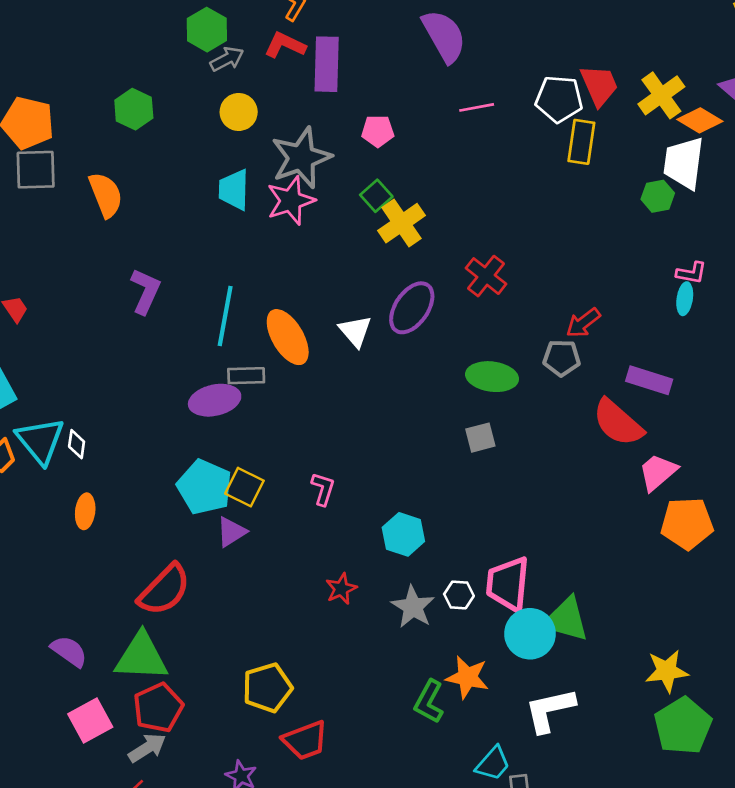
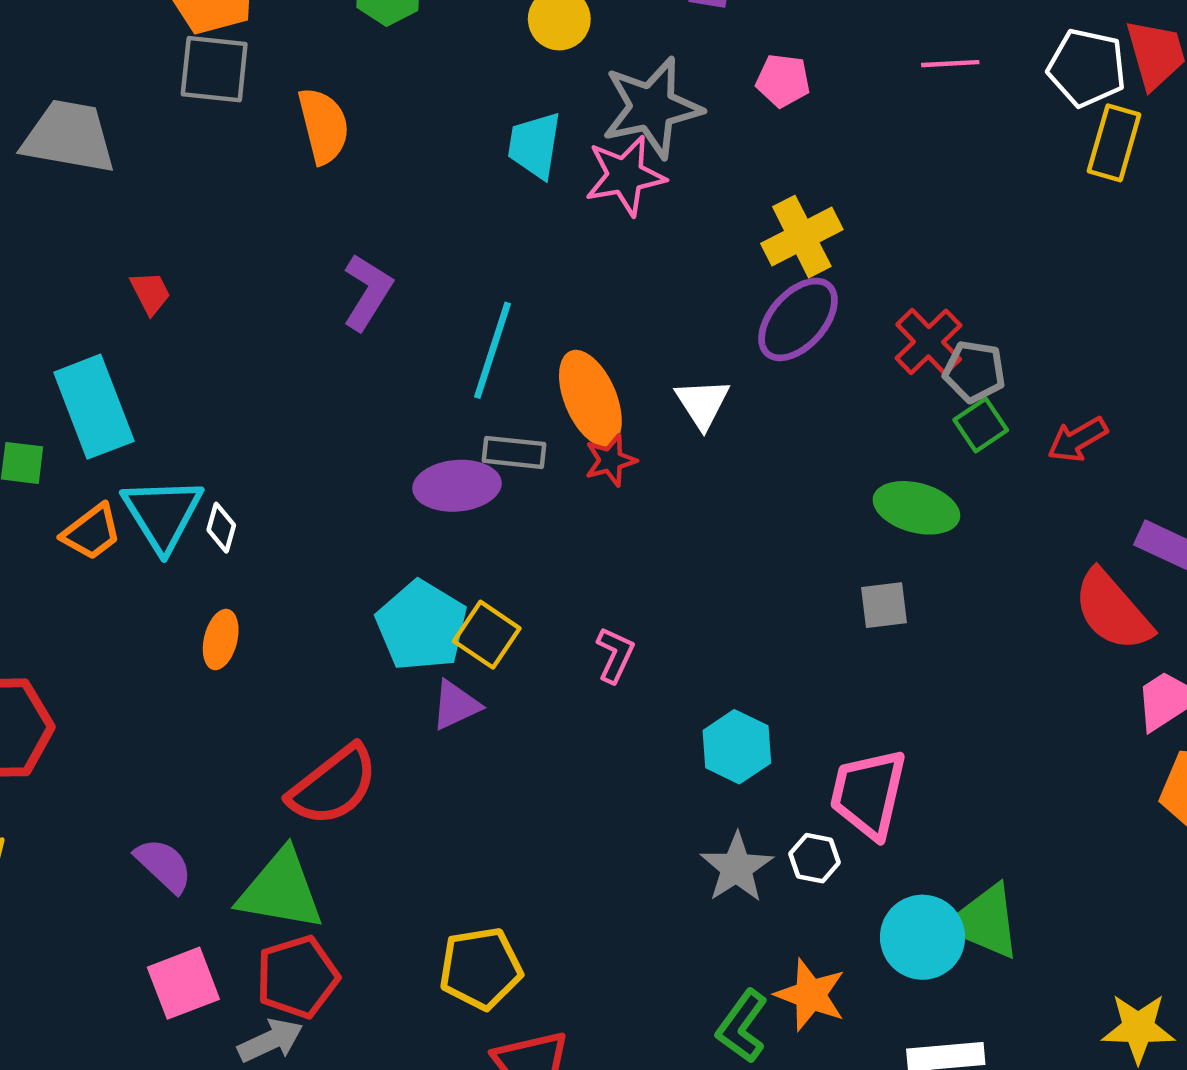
green square: (376, 196) -> (981, 425), moved
purple ellipse: (412, 308) -> (798, 319), moved
gray pentagon: (562, 358) -> (974, 371), moved
pink trapezoid: (508, 584) -> (868, 794), moved
red star: (341, 589) -> (610, 460), moved

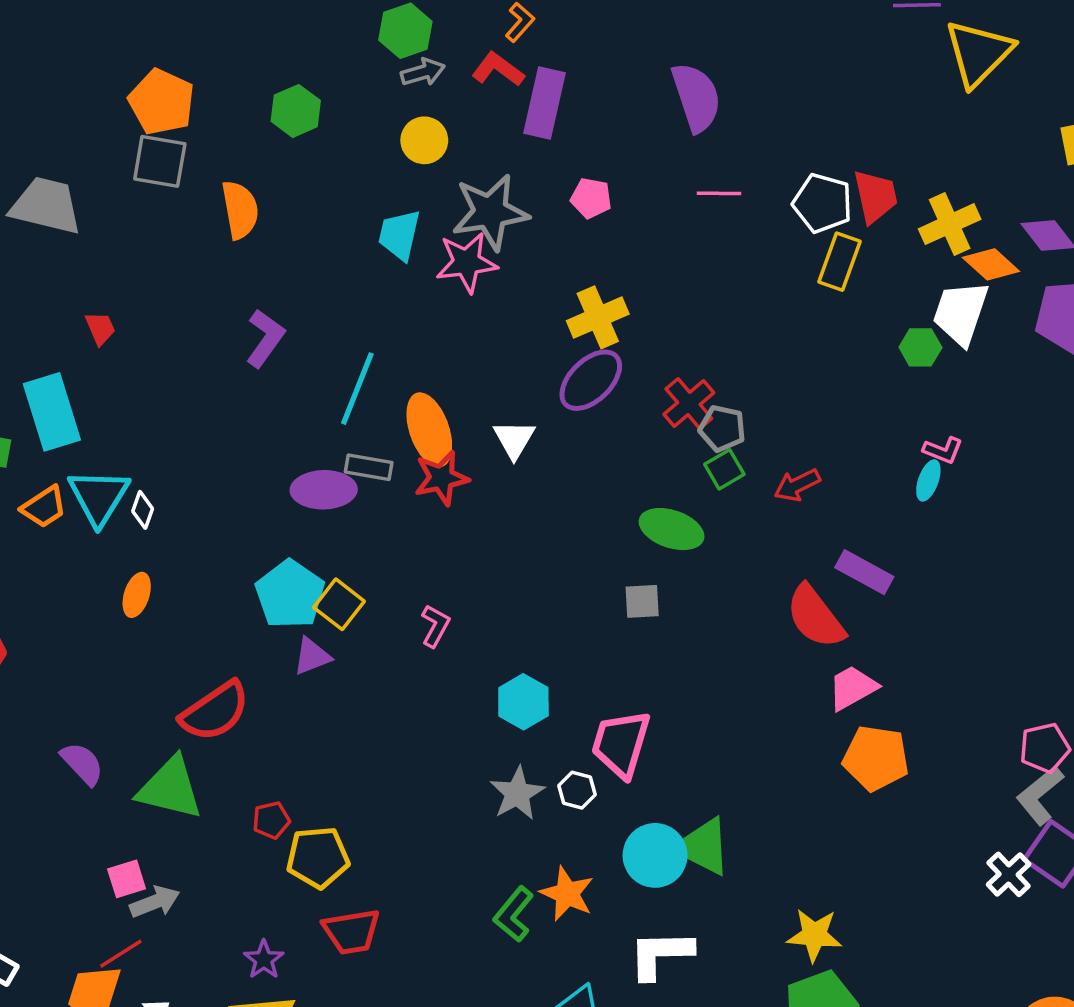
red star: (610, 460) -> (441, 478), size x1.4
red pentagon: (297, 977) -> (271, 820), moved, size x0.6
pink square: (183, 983) -> (127, 879), moved, size x0.7

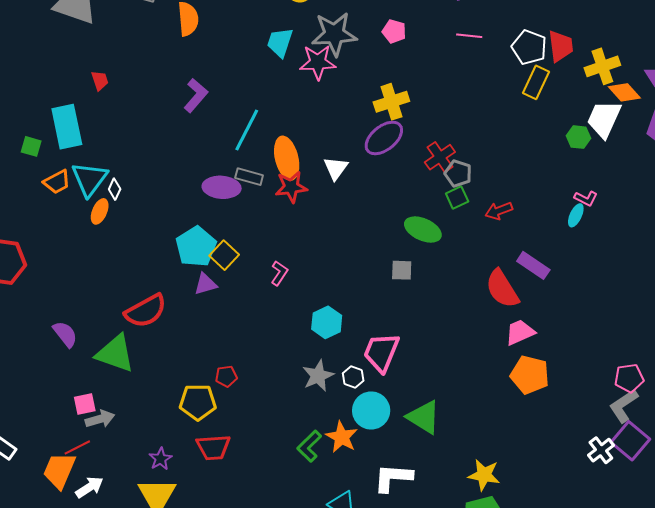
orange ellipse: (137, 595) -> (100, 211), moved
red pentagon: (271, 820) -> (226, 376), moved
cyan circle: (655, 855) -> (371, 411), moved

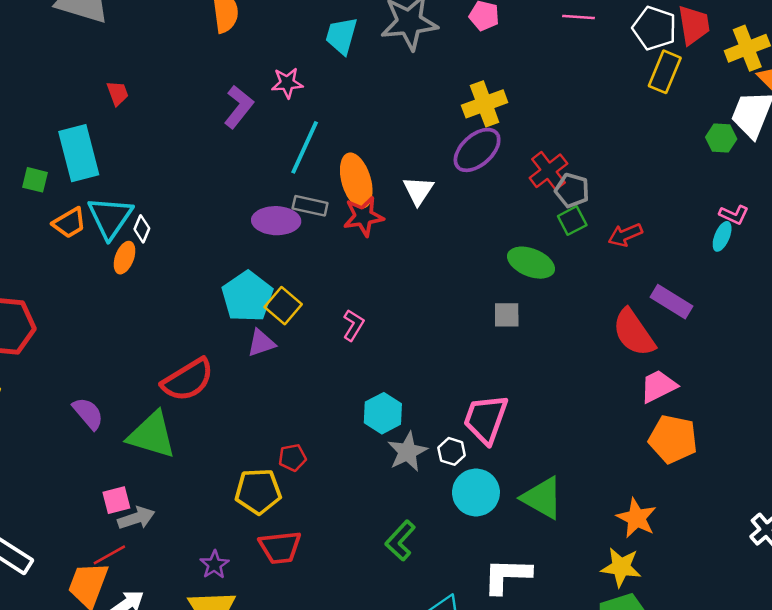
pink star: (318, 62) -> (287, 83), moved, size x0.7
cyan hexagon: (327, 322) -> (383, 413), moved
orange star: (342, 437) -> (636, 518), moved

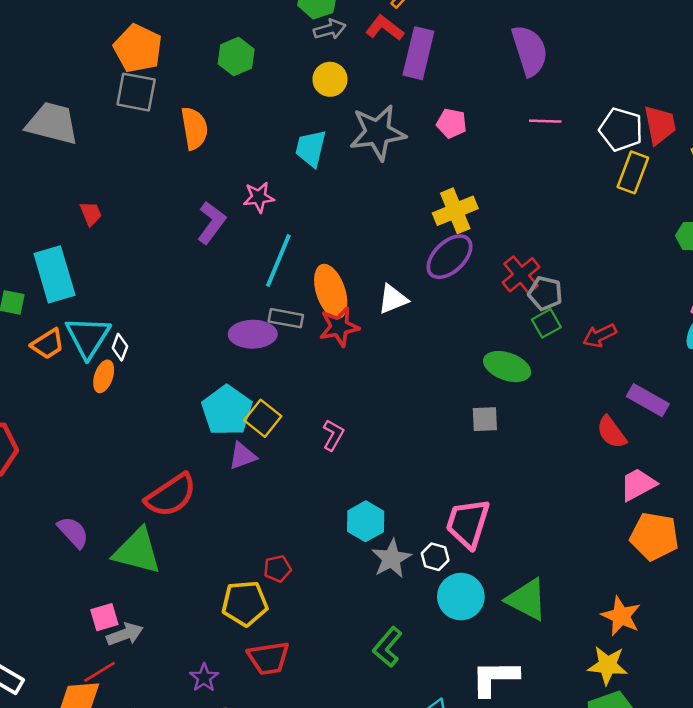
white triangle: (418, 191) -> (393, 299), turned 36
red semicircle: (634, 333) -> (612, 432), size x0.7

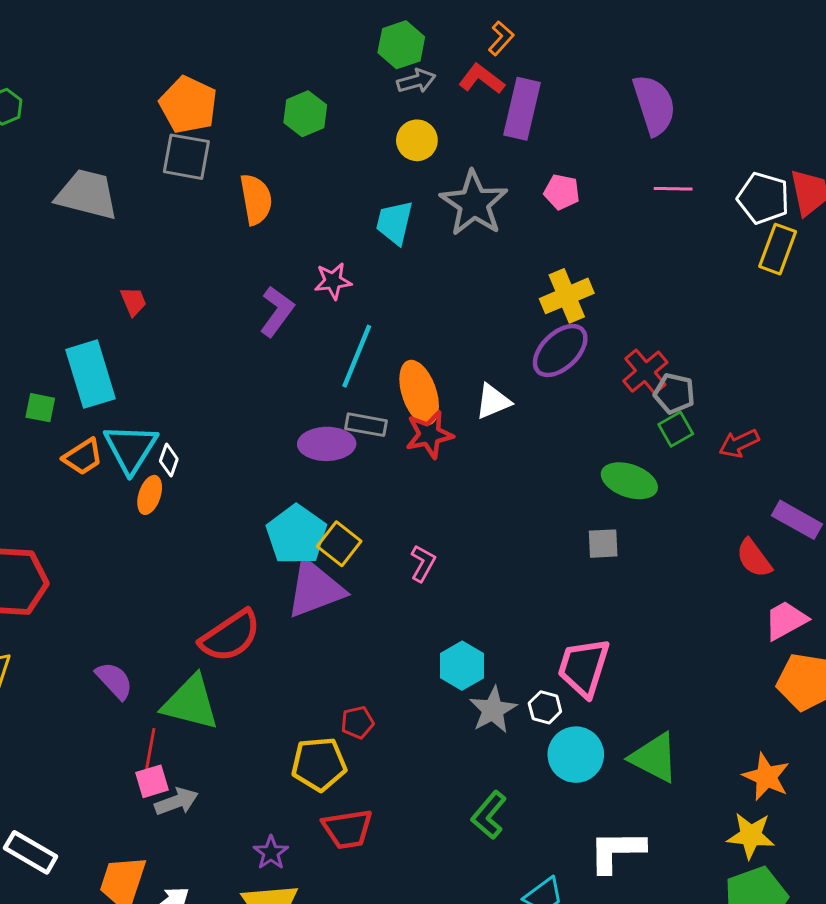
gray star: (378, 133) -> (474, 203), turned -30
purple triangle: (242, 456) -> (315, 589), size x1.8
red line: (99, 672) -> (150, 749), moved, turned -48

